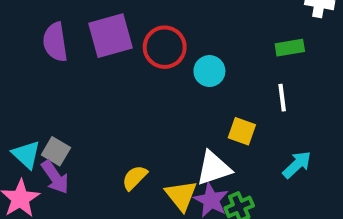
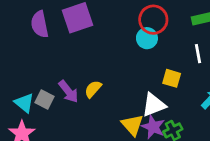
red circle: (165, 47) -> (153, 20), moved
purple arrow: (55, 177) -> (68, 92), moved
yellow semicircle: (135, 178) -> (93, 89), moved

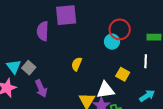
purple semicircle: (40, 24) -> (43, 31), moved
yellow semicircle: (93, 89) -> (77, 64), moved, turned -32
purple arrow: (68, 92) -> (41, 88), moved

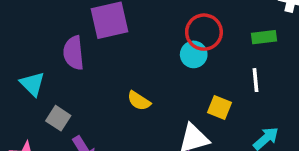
yellow semicircle: (77, 64) -> (139, 101), turned -72
cyan triangle: (14, 67) -> (32, 84), moved

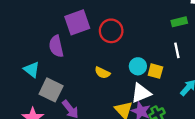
red circle: (204, 32) -> (111, 31), moved
cyan circle: (194, 54) -> (138, 66), moved
gray square: (58, 118) -> (51, 90), size x1.5

